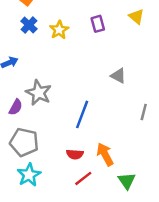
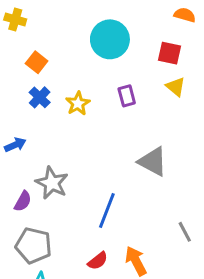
gray triangle: (118, 76) -> (153, 162), size x1.5
gray line: (144, 112) -> (185, 232), moved, turned -42
red semicircle: (75, 154) -> (98, 261), turned -42

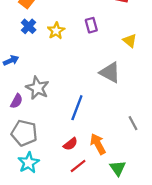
yellow triangle: (176, 87) -> (130, 41), moved

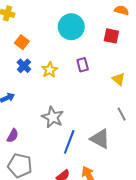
gray triangle: (110, 72) -> (100, 139), moved
gray star: (37, 88) -> (53, 117), moved
gray line: (133, 123) -> (122, 114), moved

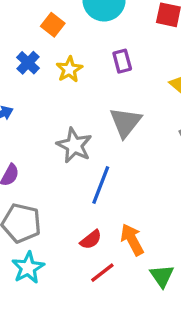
orange square: (22, 42) -> (53, 25), moved
gray triangle: (100, 139) -> (125, 122), moved, turned 40

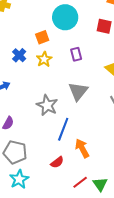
orange square: (53, 25) -> (42, 37), moved, turned 32
orange arrow: (132, 240) -> (82, 148), moved
red line: (102, 273) -> (80, 182), moved

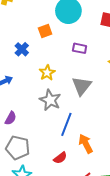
purple rectangle: (76, 54) -> (80, 48), turned -64
yellow star: (44, 59) -> (47, 73), moved

